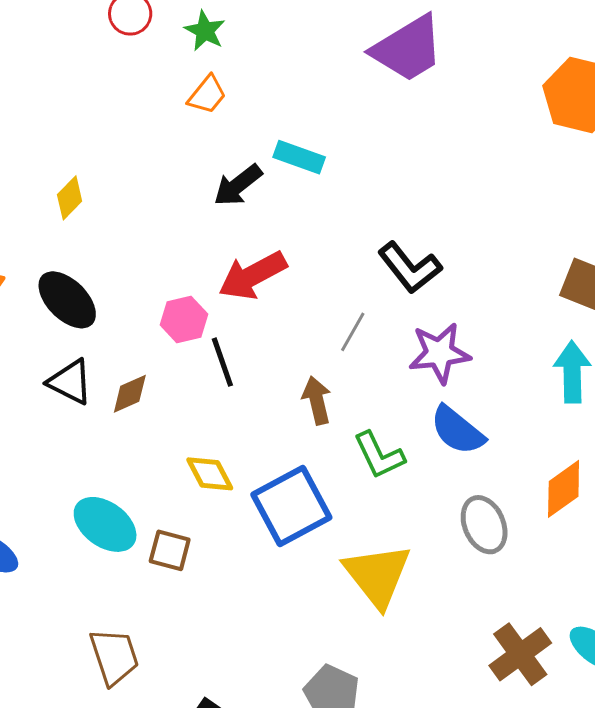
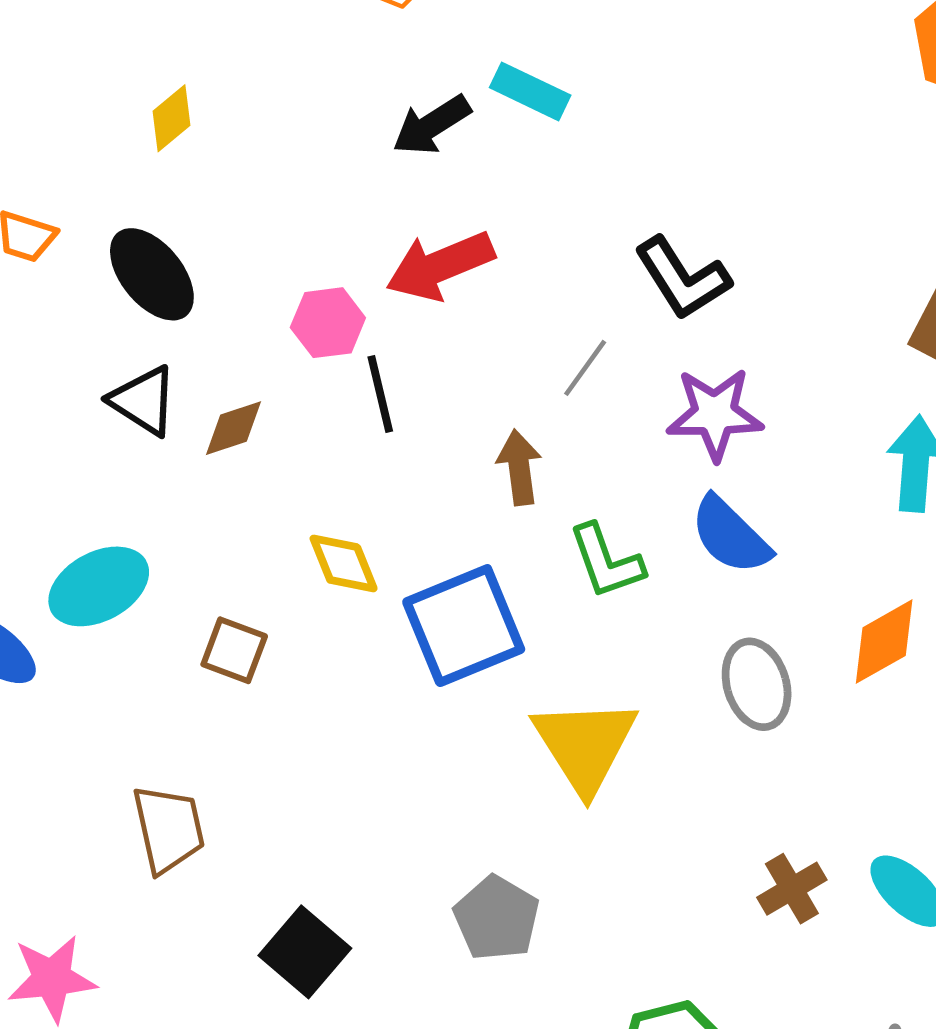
cyan ellipse: (105, 524) -> (99, 586), moved, turned -70
brown square: (170, 550) -> (234, 650), moved
brown cross: (520, 654) -> (792, 889), size x0.7

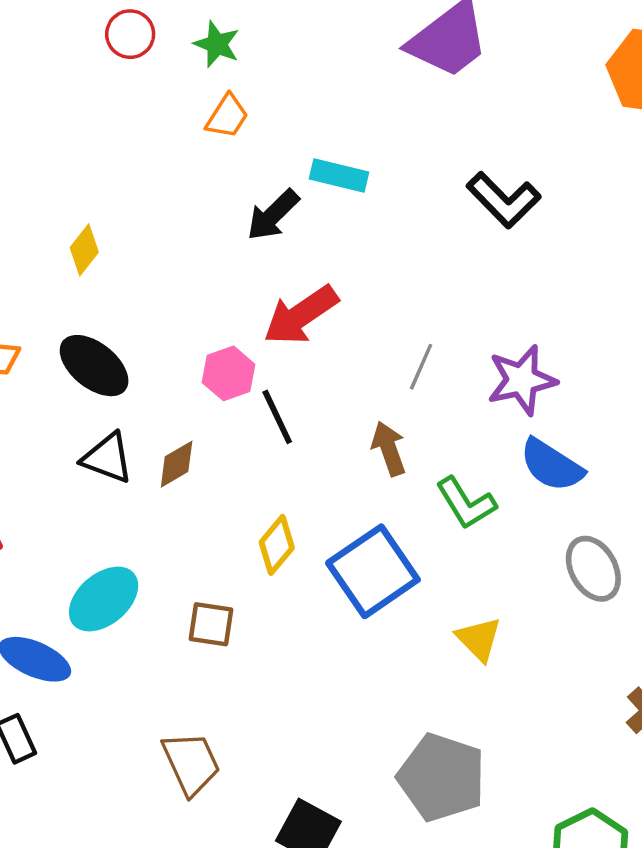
black L-shape: (682, 278) -> (504, 200), moved
yellow diamond: (344, 564) -> (277, 545), turned 74
yellow triangle: (585, 745) -> (479, 639), size x0.6
gray pentagon: (497, 918) -> (442, 777), size x1.4

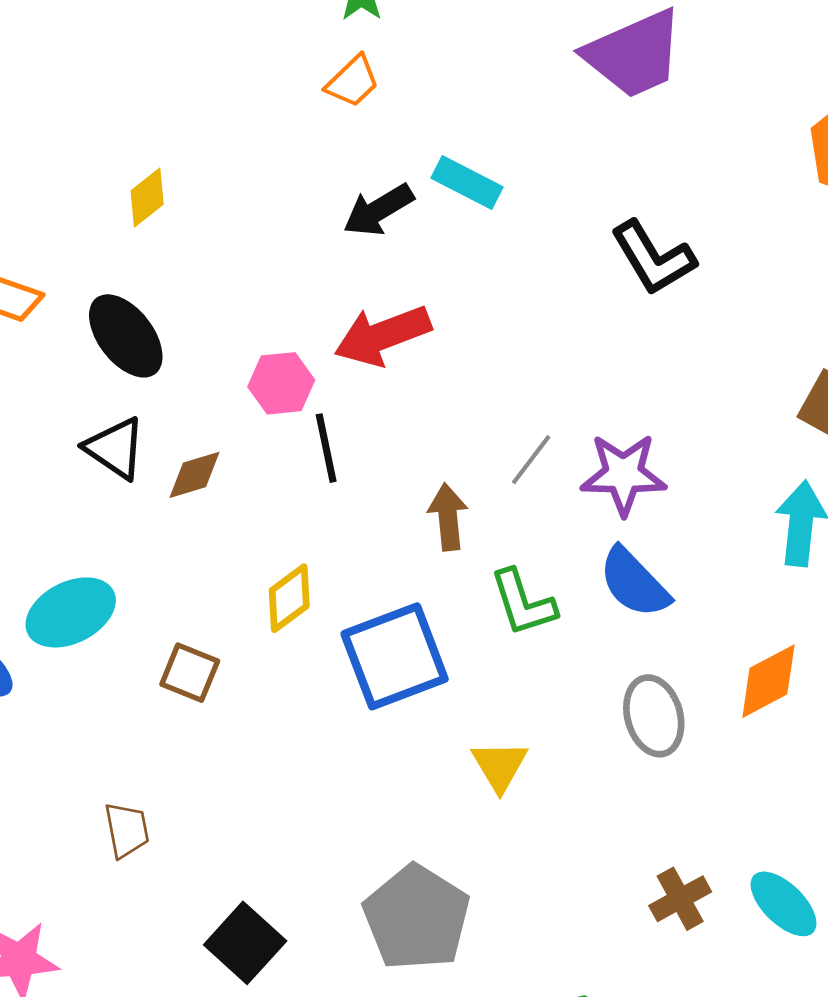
gray line: (421, 367) -> (531, 460), moved
brown trapezoid: (191, 763) -> (127, 830), size x0.7

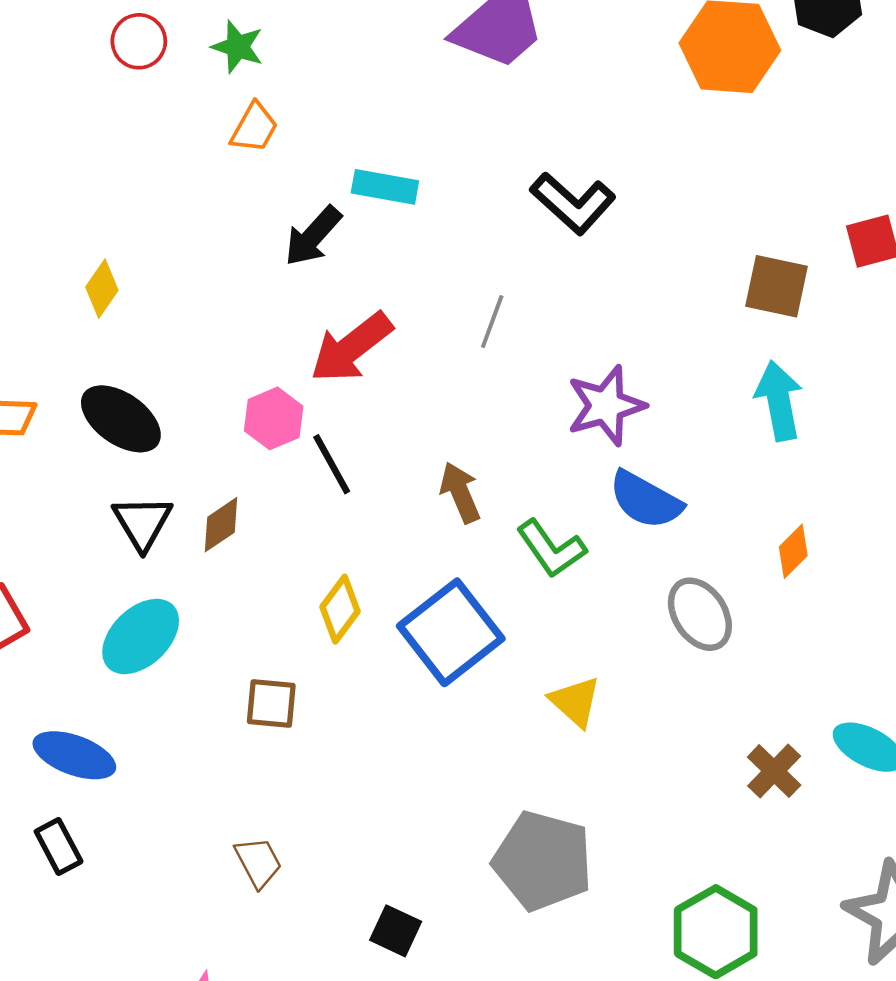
black triangle: (115, 448) -> (142, 523), turned 42
gray line: (531, 460) -> (492, 322), moved
cyan ellipse: (71, 612) -> (141, 636), moved
orange diamond: (768, 681) -> (793, 551), size x0.7
black square: (245, 943) -> (396, 931), size x0.7

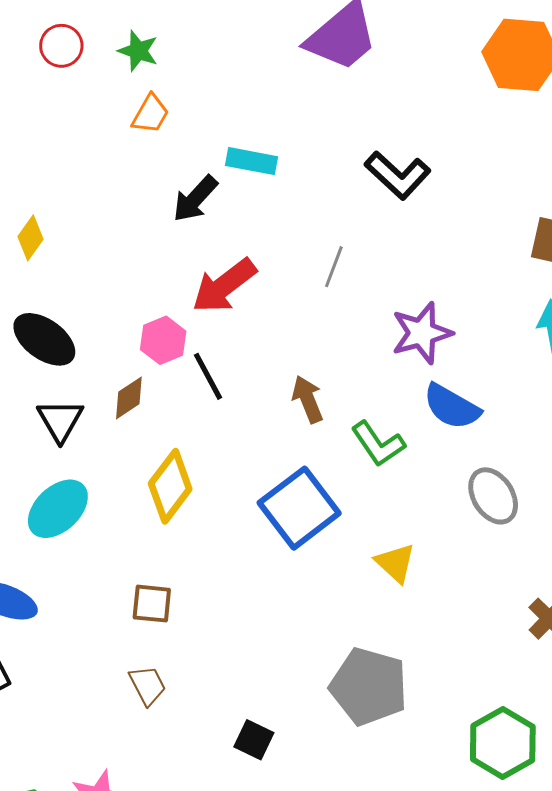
brown diamond: (221, 525) -> (129, 398), moved
yellow diamond: (340, 609) -> (170, 486), moved, size x1.4
brown square: (271, 704) -> (152, 604), moved

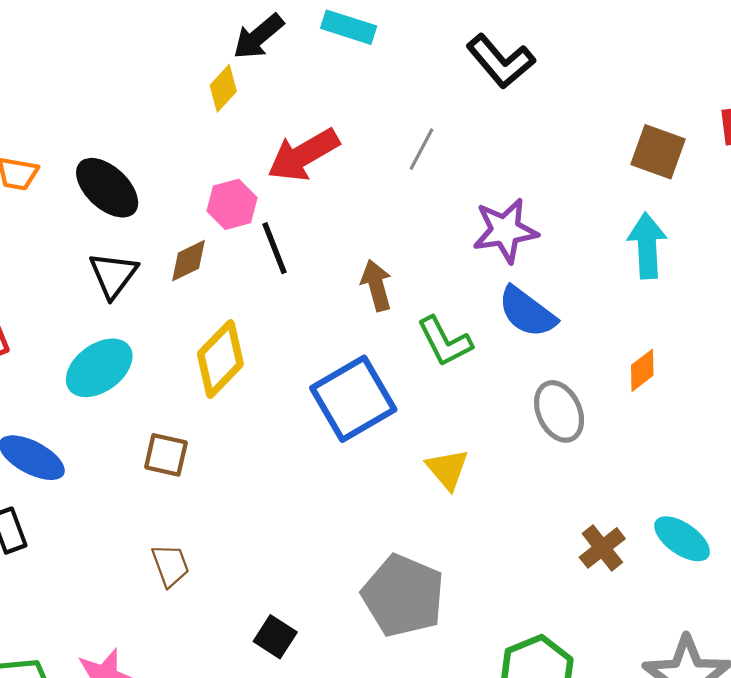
black arrow: (195, 199) -> (258, 37), moved
yellow diamond: (31, 238) -> (223, 88), moved
brown square: (152, 604) -> (166, 455), moved

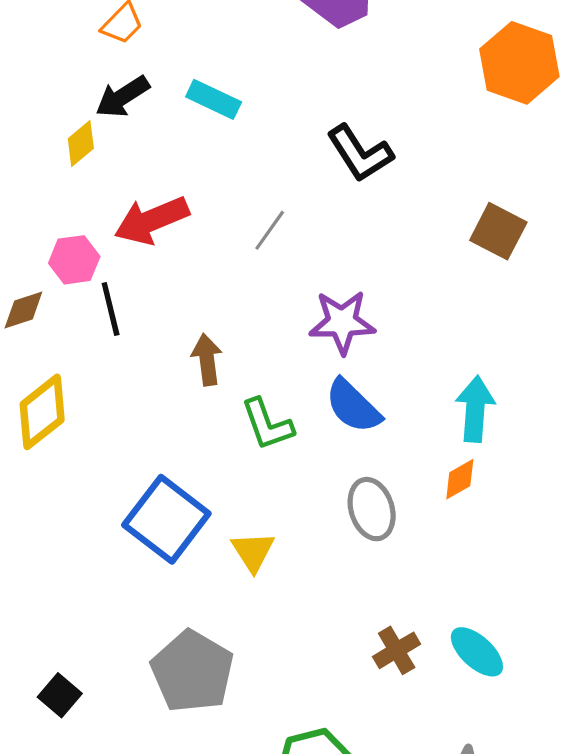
brown square: (658, 152) -> (498, 231), moved
cyan arrow: (647, 246) -> (475, 409), moved
blue square: (353, 399) -> (166, 519), moved, turned -30

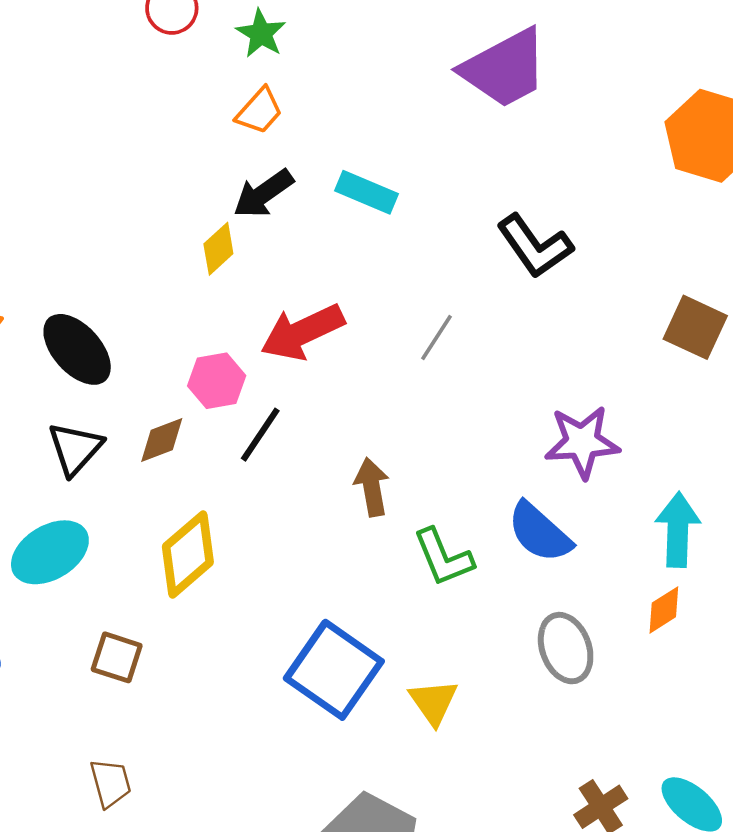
black line: (111, 309) -> (260, 435), turned 50
purple star: (342, 322) -> (582, 442), moved

